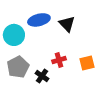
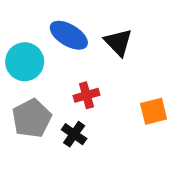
blue ellipse: (39, 20) -> (69, 35), turned 45
red cross: (59, 60) -> (86, 95), moved

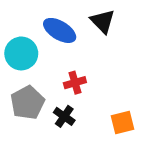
black triangle: (118, 42) -> (103, 21), moved
orange square: (154, 111) -> (123, 123), moved

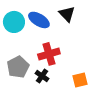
cyan circle: (21, 53) -> (14, 22), moved
red cross: (75, 83) -> (49, 54), size x1.5

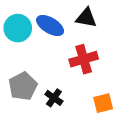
black triangle: (67, 14) -> (86, 18), turned -36
red cross: (49, 54) -> (84, 59), moved

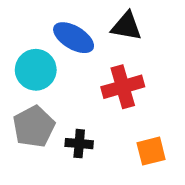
cyan circle: (18, 28) -> (36, 70), moved
black cross: (54, 98) -> (79, 144), turned -30

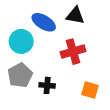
orange square: (151, 151) -> (90, 90), turned 30

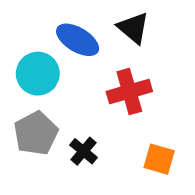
black triangle: (75, 16) -> (133, 28), turned 30
black cross: (47, 85) -> (84, 151), turned 35

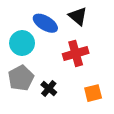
orange square: (159, 159) -> (93, 93), turned -30

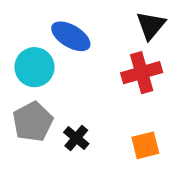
black triangle: (78, 16) -> (151, 25), moved, turned 30
red cross: (76, 53) -> (142, 73), moved

